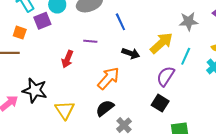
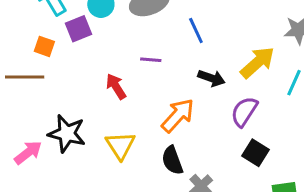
red arrow: (67, 59) -> (116, 86), turned 126
purple semicircle: (166, 76) -> (244, 111), moved
black semicircle: (105, 108) -> (172, 160), turned -72
yellow triangle: (65, 110) -> (120, 145), moved

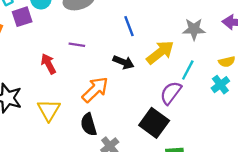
blue line: (196, 31) -> (129, 26), moved
purple semicircle: (244, 111) -> (171, 93), moved
black square: (256, 153) -> (154, 123), size x1.4

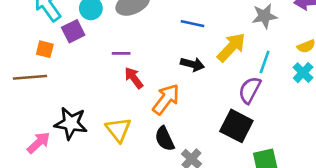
blue line: (129, 26) -> (192, 24), turned -48
purple line: (77, 45) -> (121, 53), moved
red arrow: (48, 64) -> (134, 78), moved

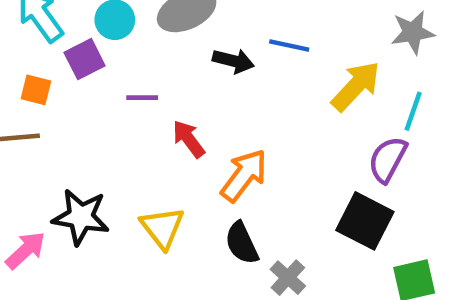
purple line: (121, 53) -> (142, 98), moved
black arrow: (192, 64) -> (233, 61), moved

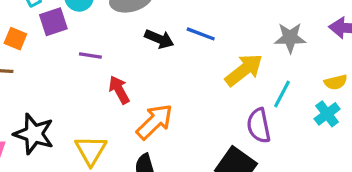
purple semicircle: (388, 159) -> (259, 126), turned -48

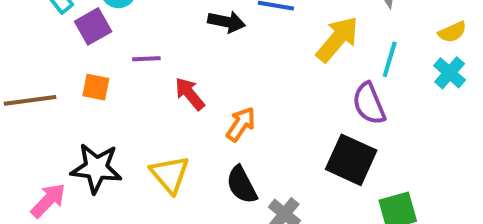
orange square: (15, 39) -> (96, 87), moved
orange arrow: (155, 122) -> (241, 124), size x0.7

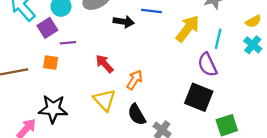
purple line: (146, 59) -> (68, 43), moved
yellow triangle: (170, 174) -> (104, 100), moved

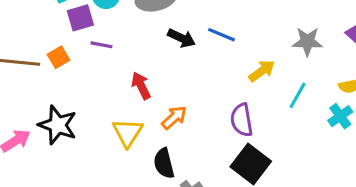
yellow arrow: (188, 29) -> (262, 71), size x0.7
orange square: (51, 63) -> (59, 57), moved, turned 35
purple semicircle: (207, 65) -> (242, 120), moved

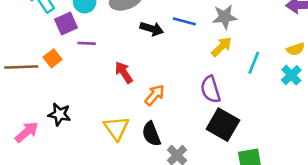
gray star: (307, 42) -> (225, 17), moved
black star: (58, 125) -> (59, 114), size x0.7
yellow triangle: (128, 133) -> (116, 128), moved

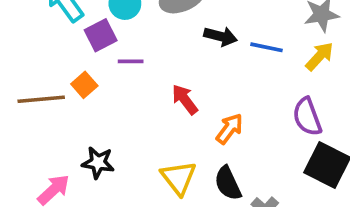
blue line: (184, 21) -> (266, 47), moved

